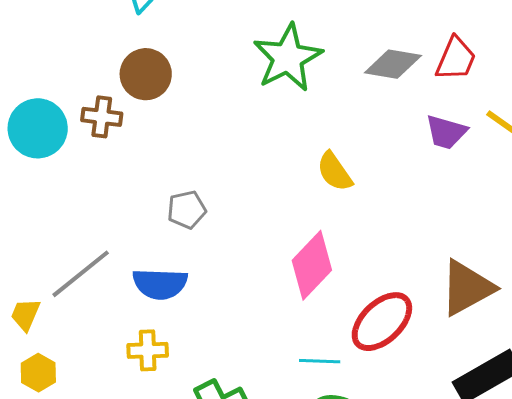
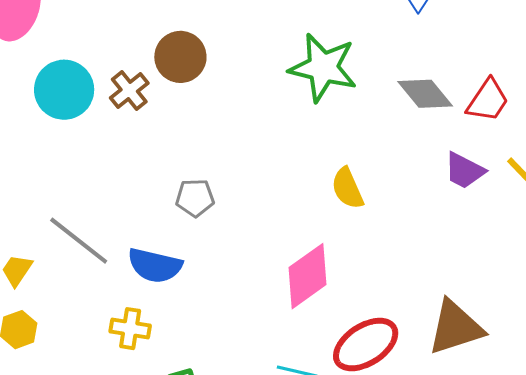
green star: (288, 58) -> (323, 68), turned 30
gray diamond: (393, 64) -> (425, 94), turned 30
brown cross: (102, 117) -> (129, 91), turned 33
gray line: (81, 274) -> (79, 241), turned 66

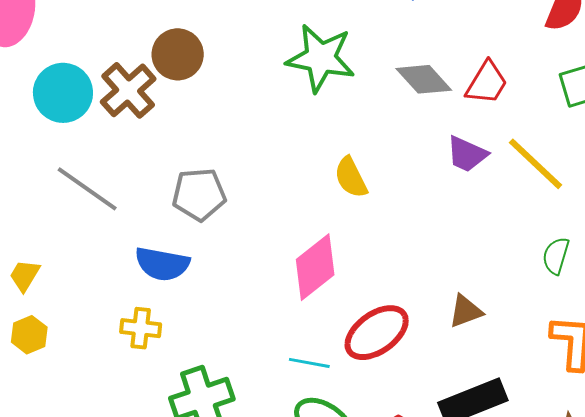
brown cross: (129, 91) -> (128, 90), size x1.4
gray pentagon: (195, 198) -> (199, 194), size x1.4
gray line: (79, 241) -> (87, 189), moved
brown triangle: (455, 327) -> (466, 311), size x0.6

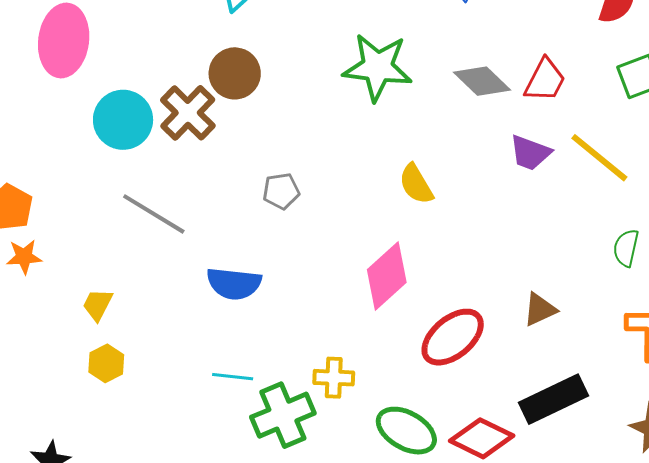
gray pentagon: (199, 194) -> (281, 191), moved, size x0.7
yellow cross: (141, 328) -> (334, 378), moved
cyan line: (309, 363) -> (233, 377), moved

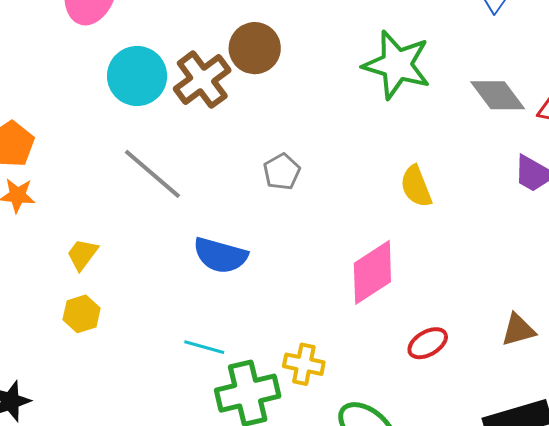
gray pentagon: (281, 191) -> (282, 172), turned -30
red ellipse: (453, 337) -> (428, 343), size x0.6

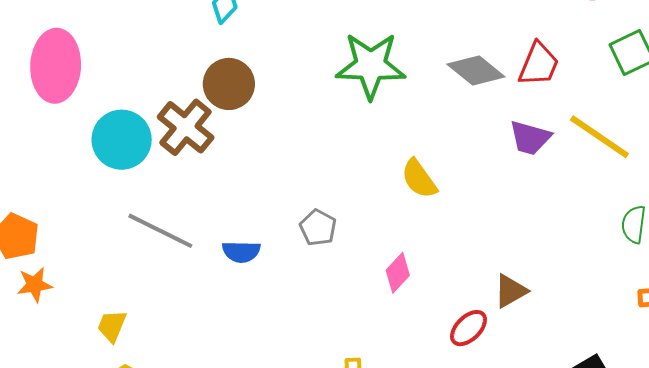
gray pentagon: (282, 172) -> (318, 228), moved
blue semicircle: (220, 255) -> (241, 252), moved, size x0.7
pink diamond: (372, 272) -> (398, 273), size x0.6
brown triangle: (518, 330) -> (511, 291), moved

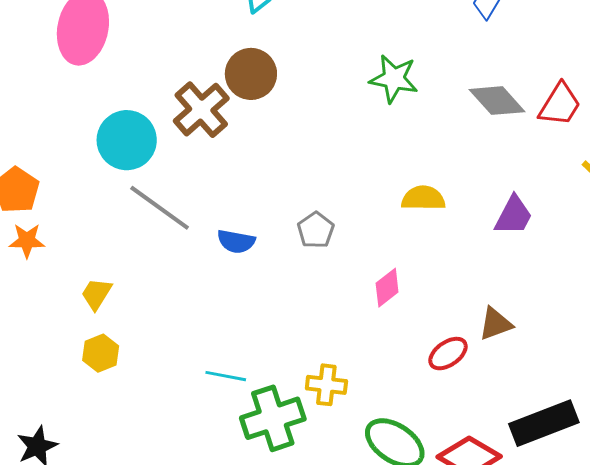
green star: (371, 66) -> (394, 79), size x0.7
purple trapezoid: (530, 138) -> (514, 215), moved, turned -87
cyan circle: (122, 140) -> (127, 140), moved
yellow semicircle: (419, 179) -> (423, 198), turned 117

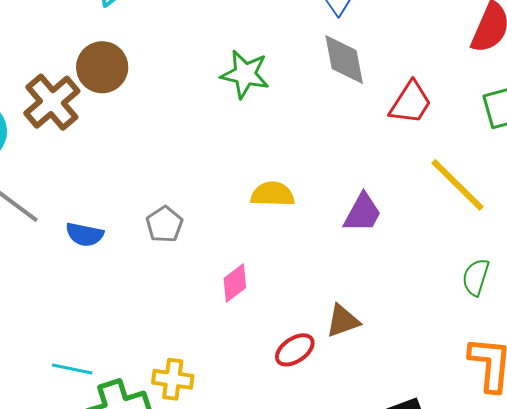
gray diamond: (497, 101) -> (344, 59), moved, turned 30

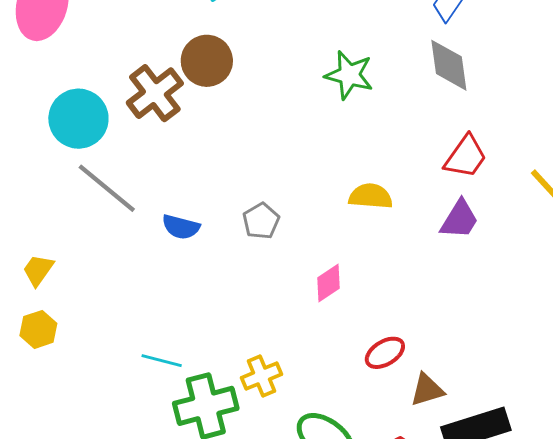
red trapezoid: (411, 103) -> (466, 157), moved
brown triangle: (343, 321) -> (427, 390), moved
yellow cross: (173, 379) -> (262, 376), turned -33

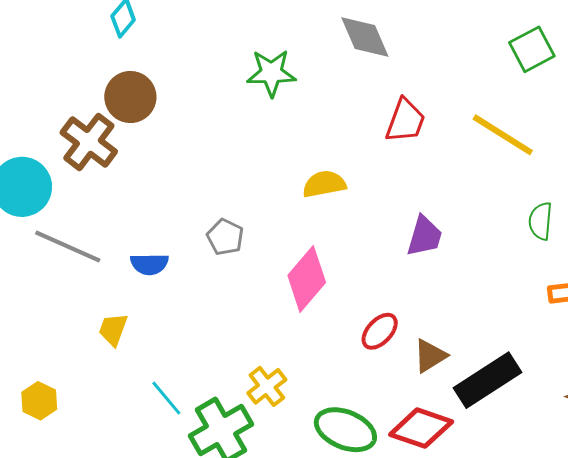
purple trapezoid: (460, 219) -> (424, 236), moved
yellow trapezoid: (38, 270) -> (113, 329), moved
pink diamond: (328, 283) -> (307, 279), size x1.6
cyan line: (162, 361) -> (166, 398), turned 51

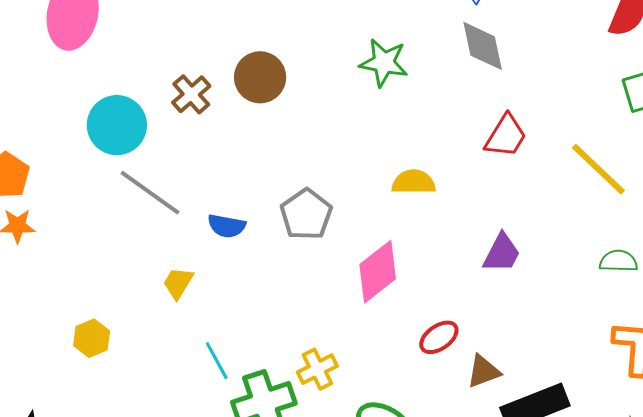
brown circle: (130, 97) -> (260, 77), moved
brown cross: (89, 142) -> (191, 94), size x0.7
green semicircle: (541, 221) -> (618, 261), turned 75
gray pentagon: (225, 237) -> (306, 214), size x1.4

